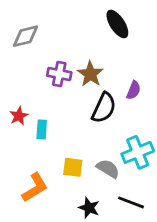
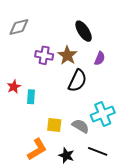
black ellipse: (117, 24) -> (84, 31), moved
purple semicircle: (134, 90) -> (100, 58), moved
orange L-shape: (35, 188) -> (37, 149), moved

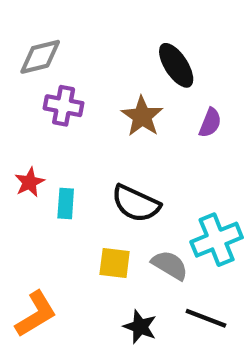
purple cross: (44, 55) -> (64, 106), moved
black semicircle: (77, 81) -> (136, 203), moved, turned 90
orange L-shape: (37, 149) -> (36, 314), moved

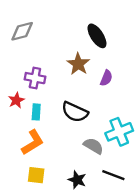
purple cross: (64, 106) -> (35, 78), moved
purple semicircle: (210, 123) -> (106, 78), moved
yellow square: (115, 263) -> (36, 175), moved
orange L-shape: (36, 314) -> (33, 142), moved

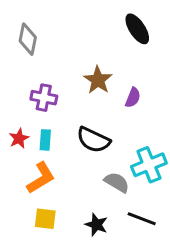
gray diamond: (22, 31) -> (28, 39), turned -65
black ellipse: (97, 36) -> (137, 29), moved
red star: (16, 100) -> (19, 138), moved

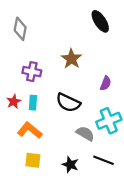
purple semicircle: (133, 98) -> (106, 83), moved
orange L-shape: (41, 178) -> (30, 130), turned -110

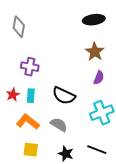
black ellipse: (100, 21) -> (94, 20), turned -65
brown star: (71, 59) -> (95, 52), moved
gray semicircle: (85, 134) -> (59, 125), moved

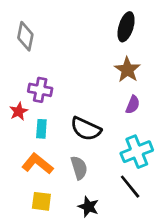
black ellipse: (94, 20) -> (126, 27), turned -65
red star: (13, 95) -> (19, 111), moved
gray semicircle: (59, 125) -> (79, 168), turned 42
black line: (97, 150) -> (130, 187), moved, turned 30

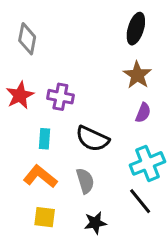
purple cross: (40, 90) -> (60, 97), moved
red star: (19, 111) -> (20, 95), moved, size x1.4
black star: (88, 207) -> (95, 223), turned -30

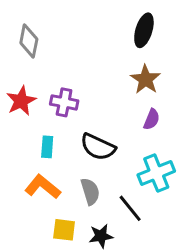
black line: (140, 201) -> (130, 208), moved
yellow square: (45, 217) -> (64, 230), moved

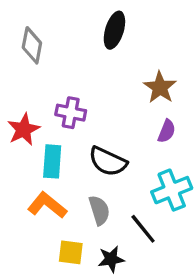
black ellipse: (144, 30) -> (114, 30), moved
red star: (21, 101) -> (24, 129), moved
cyan rectangle: (47, 147) -> (52, 161), size x1.4

